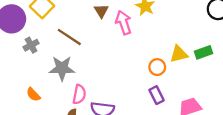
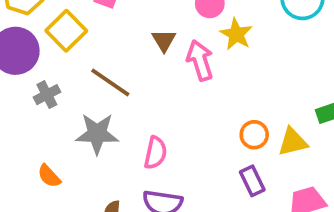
yellow triangle: (179, 54) -> (293, 142), moved
pink semicircle: (79, 94) -> (155, 153), moved

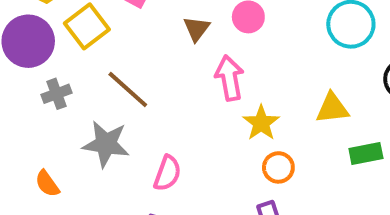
yellow star: (236, 34) -> (261, 123), moved
brown triangle: (164, 40) -> (196, 29), moved
yellow triangle: (293, 142) -> (332, 108), moved

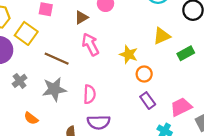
brown triangle: (196, 29) -> (81, 17), turned 40
pink arrow: (229, 78) -> (90, 44), moved
gray cross: (56, 94) -> (20, 81), moved

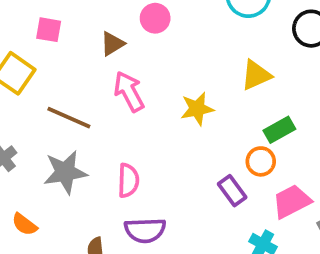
green rectangle: (186, 53) -> (279, 130), moved
yellow star: (129, 54) -> (197, 109), turned -30
orange circle: (144, 74) -> (261, 161), moved

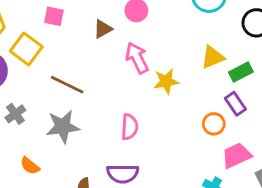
pink arrow: (129, 92) -> (137, 58), moved
green rectangle: (279, 130) -> (241, 72), moved
pink semicircle: (128, 180) -> (130, 127), moved
purple rectangle: (232, 191) -> (235, 104), moved

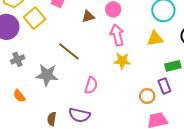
yellow triangle: (213, 57) -> (155, 39), moved
pink arrow: (137, 58) -> (117, 35), moved
brown line: (67, 85) -> (69, 51), moved

